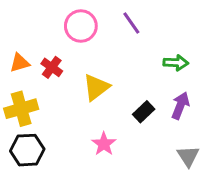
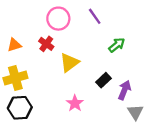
green arrow: (176, 63) -> (117, 45), moved, turned -42
red cross: (52, 67) -> (46, 44), moved
purple arrow: (180, 106) -> (124, 90), moved

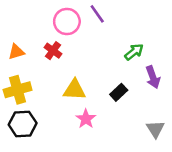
purple line: (95, 16) -> (97, 14), moved
yellow triangle: (69, 63) -> (74, 90), moved, turned 40
purple arrow: (124, 90) -> (153, 77), moved, turned 138

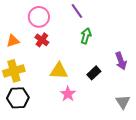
pink circle: (67, 22) -> (39, 17), moved
green arrow: (134, 52) -> (86, 36), moved, turned -35

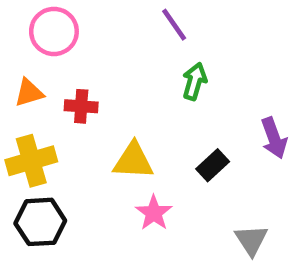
pink circle: (39, 17) -> (54, 31), moved
red cross: (42, 40) -> (81, 106), moved, turned -32
gray triangle: (123, 102) -> (251, 240), moved

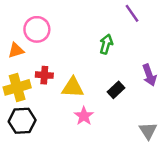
purple line: (174, 25) -> (132, 13), moved
pink circle: (54, 31) -> (37, 29), moved
red cross: (81, 106) -> (44, 75), moved
gray triangle: (251, 240) -> (148, 131), moved

